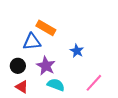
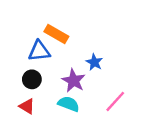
black circle: (18, 66) -> (32, 79), moved
purple star: (46, 66) -> (74, 81), moved

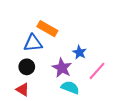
pink line: (115, 101) -> (97, 71), moved
cyan semicircle: (69, 104) -> (70, 87), moved

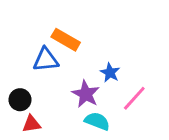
black circle: (27, 67) -> (20, 100), moved
red triangle: (23, 90) -> (31, 124), turned -40

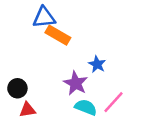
blue triangle: (46, 60) -> (44, 18), moved
pink line: (134, 98) -> (114, 102), moved

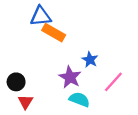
pink line: (114, 102) -> (113, 82), moved
red triangle: (28, 110) -> (25, 102), turned -49

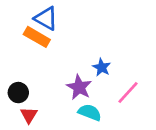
blue triangle: (41, 16) -> (46, 18), turned 35
orange rectangle: (54, 33) -> (37, 37), moved

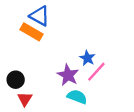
pink line: (128, 93) -> (96, 72), moved

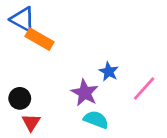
blue triangle: (40, 16) -> (23, 19), moved
pink line: (96, 72) -> (144, 88), moved

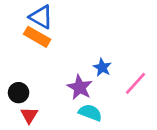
blue triangle: (23, 19) -> (41, 17), moved

